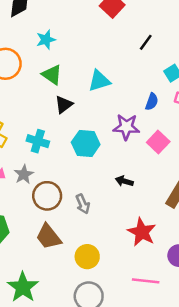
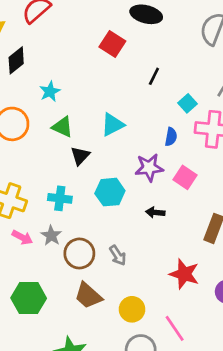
black arrow: (124, 181) -> (155, 212), moved
pink line: (146, 281) -> (175, 328), moved, turned 60

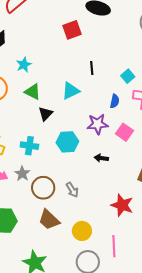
red square: (112, 44) -> (72, 30), turned 36
black line: (154, 76) -> (92, 68), moved, turned -32
pink line: (175, 328) -> (114, 246), turned 30

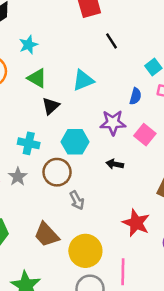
black line: (92, 68) -> (111, 41), moved, turned -32
brown circle: (43, 188) -> (57, 172), moved
yellow circle: (82, 231) -> (85, 251), size x1.4

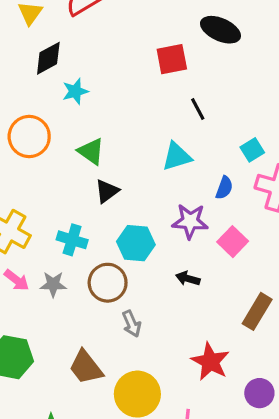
cyan star: (28, 45) -> (75, 91), moved
cyan triangle: (83, 80) -> (177, 156), moved
gray star: (18, 177) -> (53, 284), turned 30

